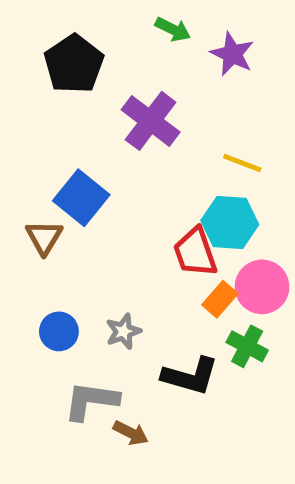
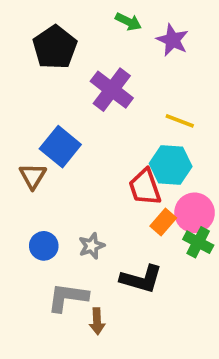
green cross: (247, 346) -> (198, 242), moved
brown arrow: (131, 433) -> (97, 321), turned 60

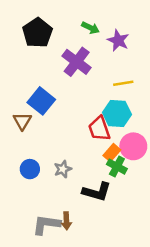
green arrow: (128, 22) -> (90, 28), moved
purple star: (172, 40) -> (118, 40), moved
yellow line: (180, 121) -> (123, 83), turned -30
green cross: (198, 242) -> (117, 167), moved
gray L-shape: (68, 297) -> (46, 225), moved

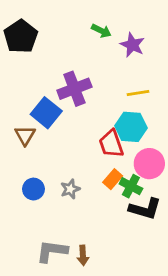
black pentagon: (37, 33) -> (21, 36), moved
purple cross: (77, 62) -> (74, 89), moved, turned 32
orange rectangle: (112, 153) -> (113, 179), moved
black L-shape: (97, 192) -> (145, 209), moved
brown arrow: (66, 221) -> (83, 255), moved

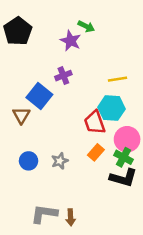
purple star: (132, 45) -> (71, 41), moved
purple cross: (74, 89) -> (63, 76), size x0.6
green cross: (131, 186) -> (123, 157), moved

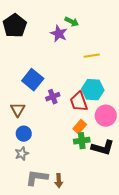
purple cross: (63, 76) -> (53, 97), moved
yellow line: (117, 79) -> (92, 56), moved
brown triangle: (21, 115) -> (18, 110), moved
green cross: (123, 157) -> (82, 141), moved, turned -35
gray star: (60, 161) -> (22, 154), moved

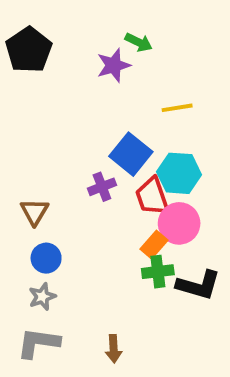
purple star: (59, 34) -> (114, 65), turned 30
blue square: (33, 80) -> (131, 154), moved
pink circle: (106, 116) -> (179, 223), moved
gray L-shape: (37, 178) -> (38, 343), moved

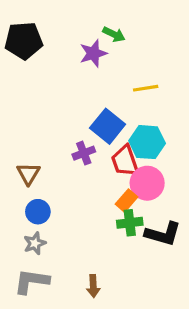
black pentagon: (29, 50) -> (24, 41), turned 30

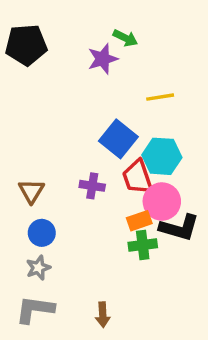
purple cross: (84, 153) -> (92, 186), moved, turned 30
orange rectangle: (127, 201) -> (139, 221), turned 30
black L-shape: (163, 234) -> (179, 228), moved

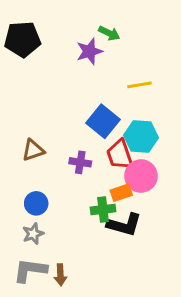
brown triangle: (31, 191) -> (33, 150), moved, turned 40
black L-shape: (179, 228) -> (124, 225), moved
green cross: (143, 245) -> (103, 209), moved
brown arrow: (103, 315) -> (60, 275), moved

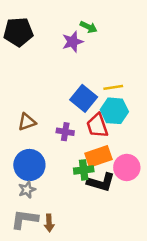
yellow line: (139, 85) -> (113, 87), moved
pink circle: (141, 176) -> (127, 167), moved
orange rectangle: (121, 193) -> (98, 156), size x1.5
blue circle: (36, 203) -> (29, 165), size x1.6

